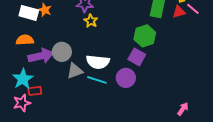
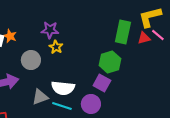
gray circle: (62, 52) -> (31, 60), moved

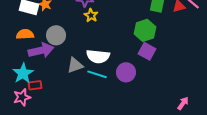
gray circle: (31, 60) -> (56, 35), moved
purple square: (102, 83) -> (147, 51), moved

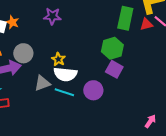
yellow star: (91, 15) -> (58, 59), moved

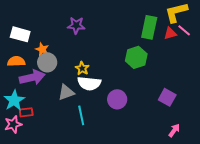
orange star: (12, 22) -> (42, 49), moved
purple square: (114, 69) -> (167, 97), moved
cyan line: (64, 92) -> (81, 115), moved, turned 60

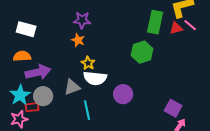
orange star: (42, 49) -> (78, 40), moved
gray circle: (47, 62) -> (43, 96), moved
purple square: (167, 97) -> (173, 108), moved

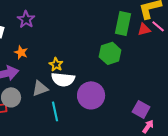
purple star: (82, 20) -> (26, 19), moved, turned 30
orange star: (78, 40) -> (21, 52), moved
purple circle: (123, 94) -> (91, 95), size x1.4

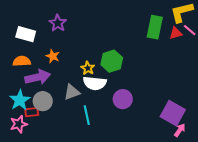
green hexagon: (110, 53) -> (112, 61), moved
purple circle: (91, 95) -> (123, 99), size x0.7
purple square: (141, 109) -> (173, 113), size x1.4

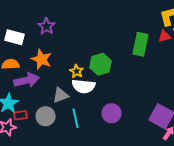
green rectangle: (155, 27) -> (141, 44), moved
orange star: (53, 56) -> (42, 59), size x1.5
purple circle: (123, 99) -> (112, 113), moved
gray circle: (43, 101) -> (46, 116), moved

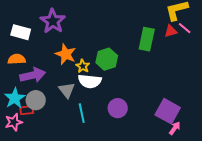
purple star: (47, 26) -> (53, 21), size x1.4
orange star: (42, 59) -> (66, 54), moved
gray triangle: (61, 95) -> (67, 90), turned -48
gray circle: (46, 116) -> (36, 100), moved

